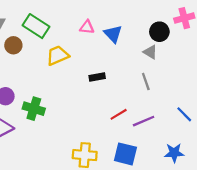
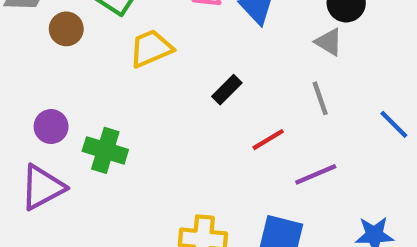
black rectangle: (97, 77) -> (227, 90), turned -35
red line: (119, 114) -> (268, 140), moved
blue line: (184, 114) -> (394, 124), moved

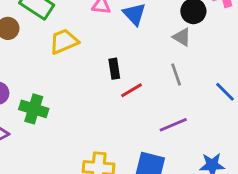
black rectangle: (227, 90) -> (114, 69), turned -54
red line: (268, 140) -> (132, 90), moved

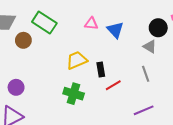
yellow trapezoid: (64, 41) -> (77, 60), moved
green cross: (34, 109) -> (74, 94), moved

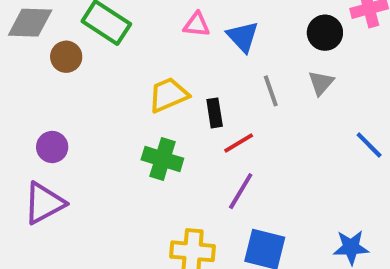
gray triangle: (150, 47) -> (321, 83), moved, turned 40
gray line: (146, 74) -> (271, 91), moved
purple line: (144, 110) -> (241, 191), moved, turned -36

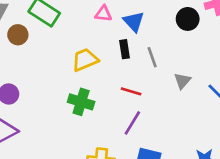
gray triangle: (321, 83) -> (182, 81), moved
black rectangle: (215, 113) -> (124, 49), moved
red line: (239, 143) -> (131, 91), turned 48

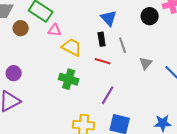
pink triangle: (103, 14) -> (55, 30), moved
yellow trapezoid: (85, 60) -> (72, 47), turned 50
red line: (131, 91) -> (103, 61), moved

